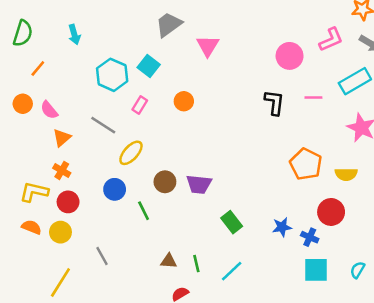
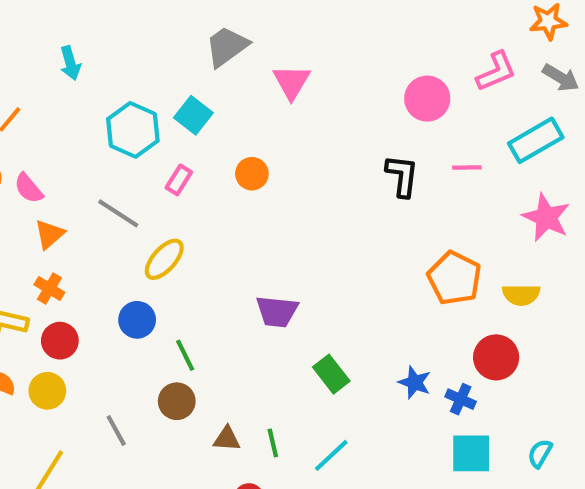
brown circle: (165, 182) -> (177, 401), moved
blue star: (282, 227) -> (415, 382), turned 30

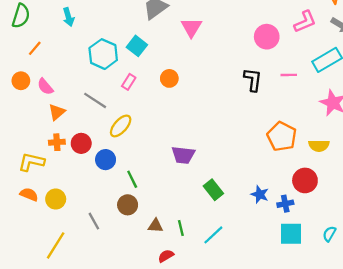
orange cross: (49, 289) -> (57, 142), turned -35
red circle: (60, 341) -> (81, 143), moved
blue cross: (461, 399) -> (285, 204), turned -35

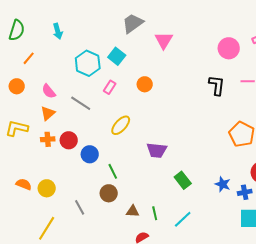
pink semicircle: (45, 87) -> (49, 91), moved
yellow ellipse: (121, 126) -> (121, 125), moved
yellow L-shape: (31, 162) -> (17, 128), moved

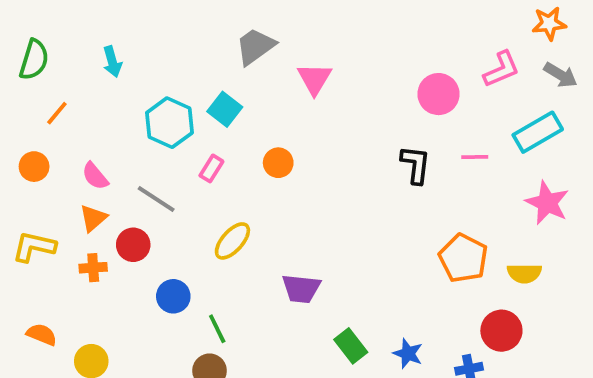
red circle: (69, 140) -> (133, 245), moved
orange semicircle: (24, 184) -> (42, 334), moved
blue star: (223, 184) -> (408, 354), moved

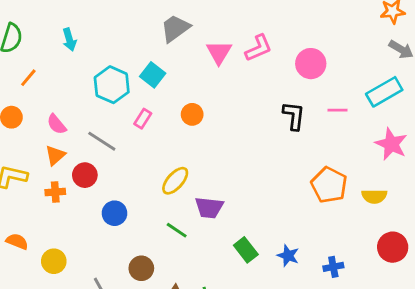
pink L-shape: (501, 69) -> (259, 48), moved
yellow ellipse: (232, 241) -> (175, 181), moved
green line: (217, 329) -> (177, 230), moved, turned -30
red circle: (501, 331) -> (393, 247), moved

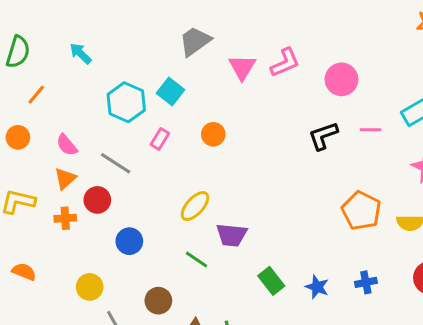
cyan arrow: (69, 40) -> (80, 53), turned 150
black L-shape: (294, 116) -> (323, 136), turned -116
yellow circle: (54, 261) -> (90, 287), moved
blue cross: (333, 267) -> (366, 282), moved

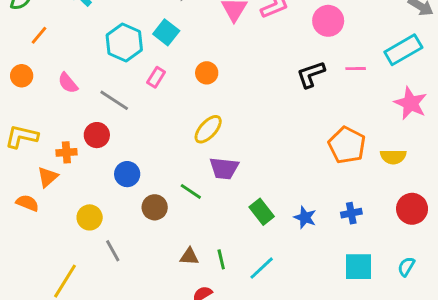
orange triangle: (65, 179) -> (48, 177), moved
yellow ellipse: (195, 206) -> (208, 129), moved
brown circle: (158, 301) -> (155, 207), moved

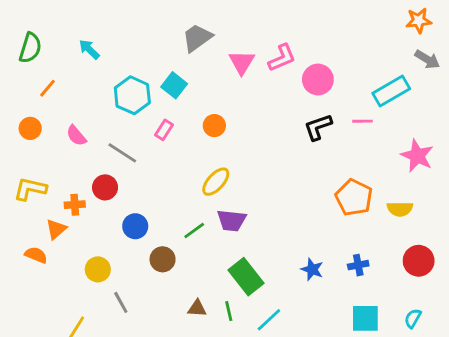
pink circle: (328, 21) -> (318, 80), moved
cyan rectangle: (403, 50) -> (391, 91), moved
green line: (191, 191) -> (194, 231), moved, turned -70
green rectangle: (262, 212) -> (246, 277), moved, size x1.4

